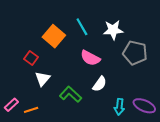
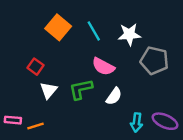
orange square: (54, 36) -> (58, 27), moved
green L-shape: (71, 94) -> (81, 89), moved, turned -55
pink rectangle: (11, 105) -> (13, 120), turned 48

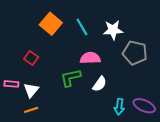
pink semicircle: (103, 67) -> (90, 58), turned 150
white triangle: (49, 90) -> (31, 90), moved
pink rectangle: (13, 120) -> (11, 84), moved

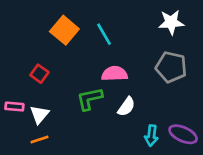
white star: (113, 30) -> (171, 22), moved

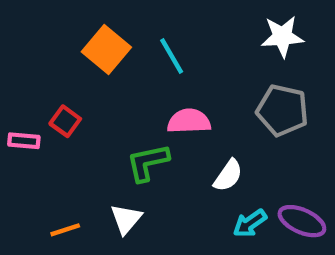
pink rectangle: (14, 107) -> (24, 141), moved
white semicircle: (126, 107) -> (228, 175), moved
white triangle: (39, 115) -> (126, 219), moved
cyan arrow: (151, 136) -> (250, 223), turned 48

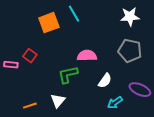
orange square: (106, 49) -> (49, 23), turned 30
cyan line: (172, 56) -> (74, 14), moved
purple ellipse: (302, 221) -> (140, 90), moved

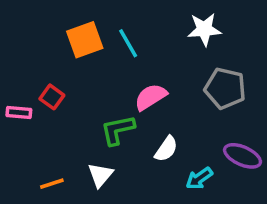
cyan line: (74, 14) -> (128, 43), moved
white star: (130, 17) -> (204, 29), moved
pink semicircle: (87, 56) -> (151, 97), turned -30
white semicircle: (105, 81) -> (166, 149), moved

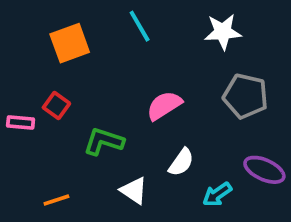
orange square: (85, 40) -> (70, 43), moved
cyan line: (128, 43) -> (140, 26), moved
green L-shape: (118, 130) -> (104, 141), moved, turned 30
white triangle: (100, 175) -> (134, 191), moved, turned -36

